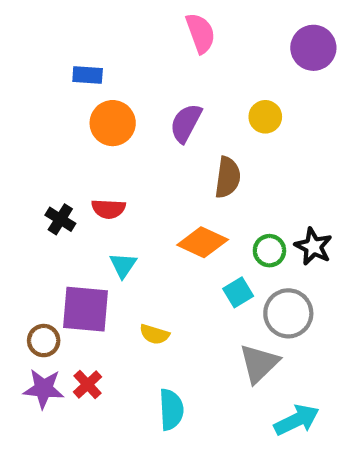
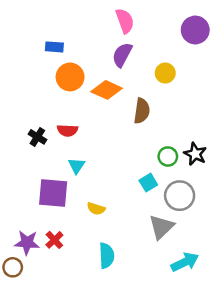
purple semicircle: (186, 123) -> (122, 55), moved
orange diamond: (203, 242) -> (107, 90), moved
brown circle: (44, 341) -> (13, 267), moved

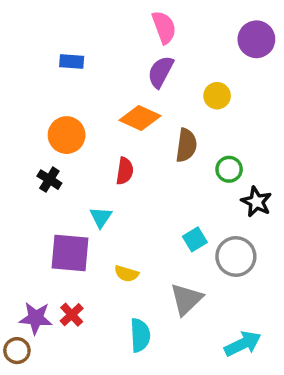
orange circle: (70, 77) -> (67, 135), moved
red semicircle: (67, 130) -> (125, 171), moved, turned -84
green circle: (168, 156) -> (229, 169), moved
gray triangle: (161, 227) -> (186, 299), moved

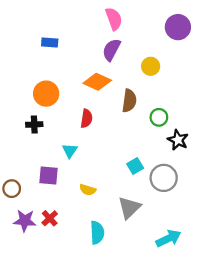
black cross: (49, 180) -> (34, 124), turned -35
purple square: (70, 253) -> (48, 176), size x0.7
brown circle: (17, 351) -> (12, 189), moved

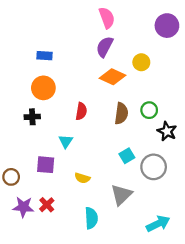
blue rectangle: (50, 43) -> (45, 56), moved
orange diamond: (97, 82) -> (112, 77), moved
brown semicircle: (129, 101) -> (121, 113), moved

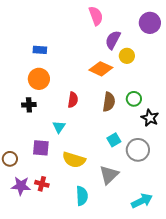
purple semicircle: (105, 47) -> (113, 40), moved
yellow semicircle: (82, 178) -> (74, 160), size x1.6
red cross: (47, 205) -> (42, 184), turned -32

